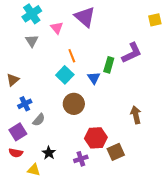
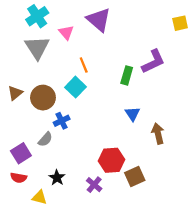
gray triangle: (32, 41) -> (37, 48), size x1.6
blue triangle: (94, 78) -> (132, 114), moved
blue cross: (25, 104) -> (62, 121), moved
brown circle: (74, 104) -> (43, 98), moved
purple cross: (81, 159) -> (94, 185), turned -32

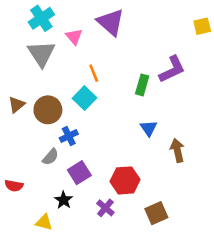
purple square: (21, 153) -> (79, 173), moved
brown square: (135, 177) -> (156, 213), moved
red semicircle: (19, 178) -> (14, 186), moved

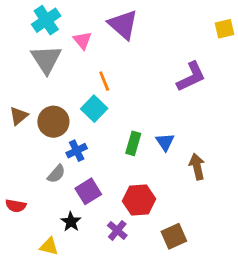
green rectangle: (142, 85) -> (133, 143), moved

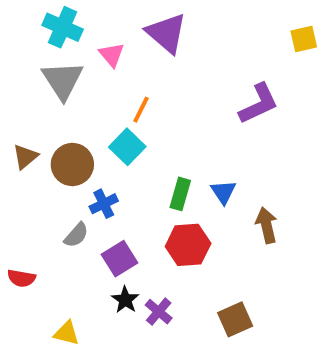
cyan cross: (46, 20) -> (63, 27), turned -32
orange line: (104, 81) -> (141, 110), turned 48
red hexagon: (139, 200) -> (188, 245), moved
black star: (71, 222) -> (125, 300), moved

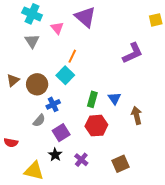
gray triangle: (63, 80) -> (32, 41), size x0.7
black star: (125, 300) -> (55, 155), moved
yellow triangle: (66, 333) -> (34, 171), size x1.5

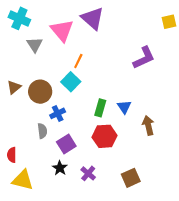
cyan cross: (32, 14) -> (19, 18), moved
pink triangle: (57, 28) -> (62, 30), size x1.6
gray semicircle: (39, 120) -> (42, 131), turned -48
red semicircle: (11, 143) -> (12, 155), turned 80
yellow triangle: (34, 171) -> (23, 180), moved

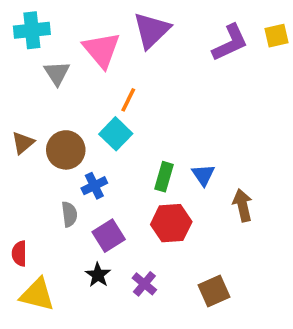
cyan cross: (19, 18) -> (32, 30), turned -30
purple triangle: (93, 18) -> (152, 30), turned 35
purple L-shape: (144, 58) -> (230, 43), moved

